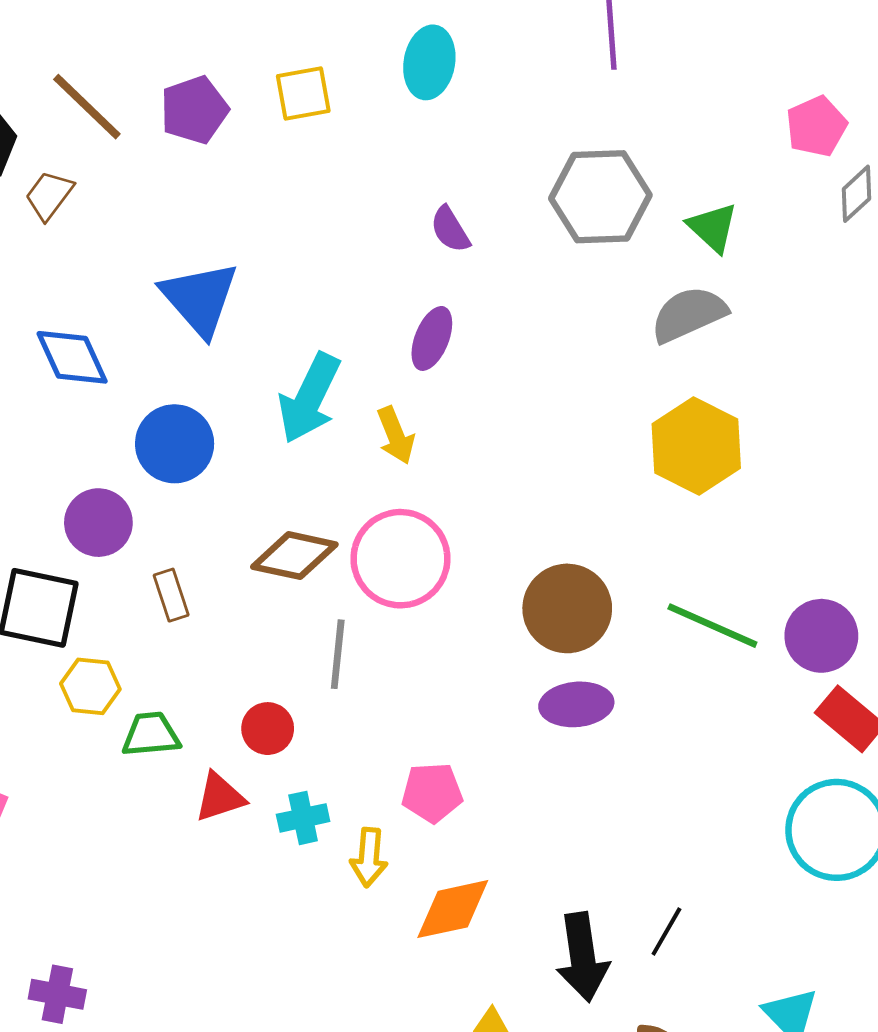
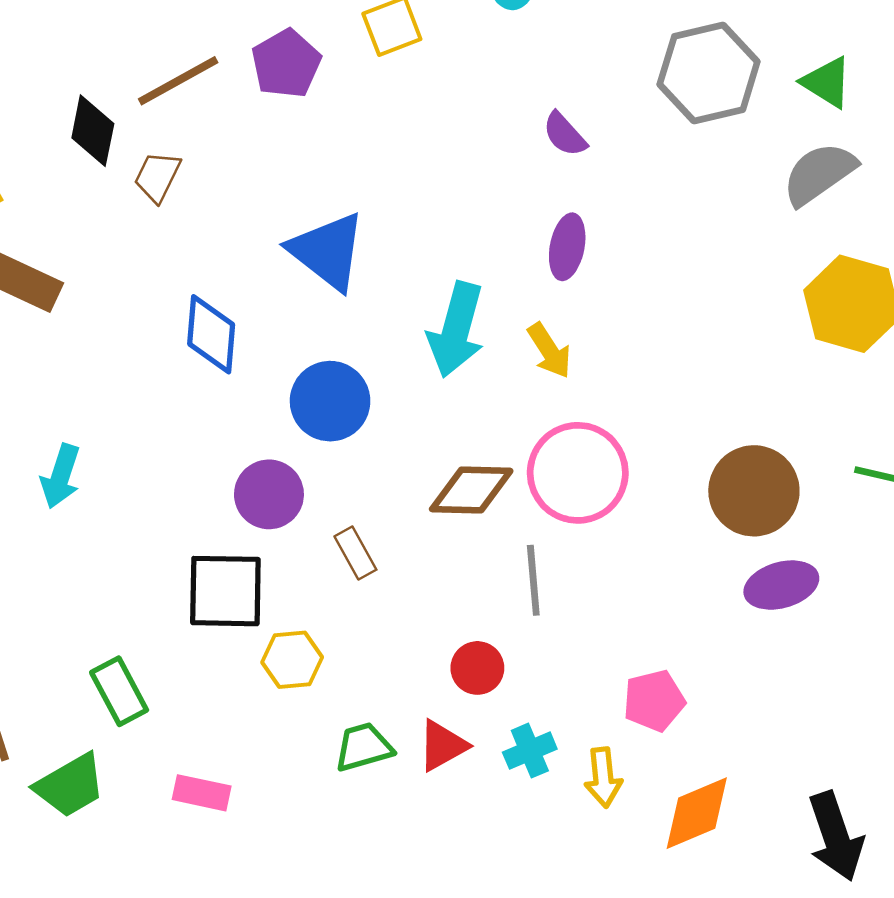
brown line: (87, 107) -> (178, 81), turned -62
blue diamond: (72, 357) -> (211, 334), turned 40
green trapezoid: (151, 734) -> (364, 747), moved

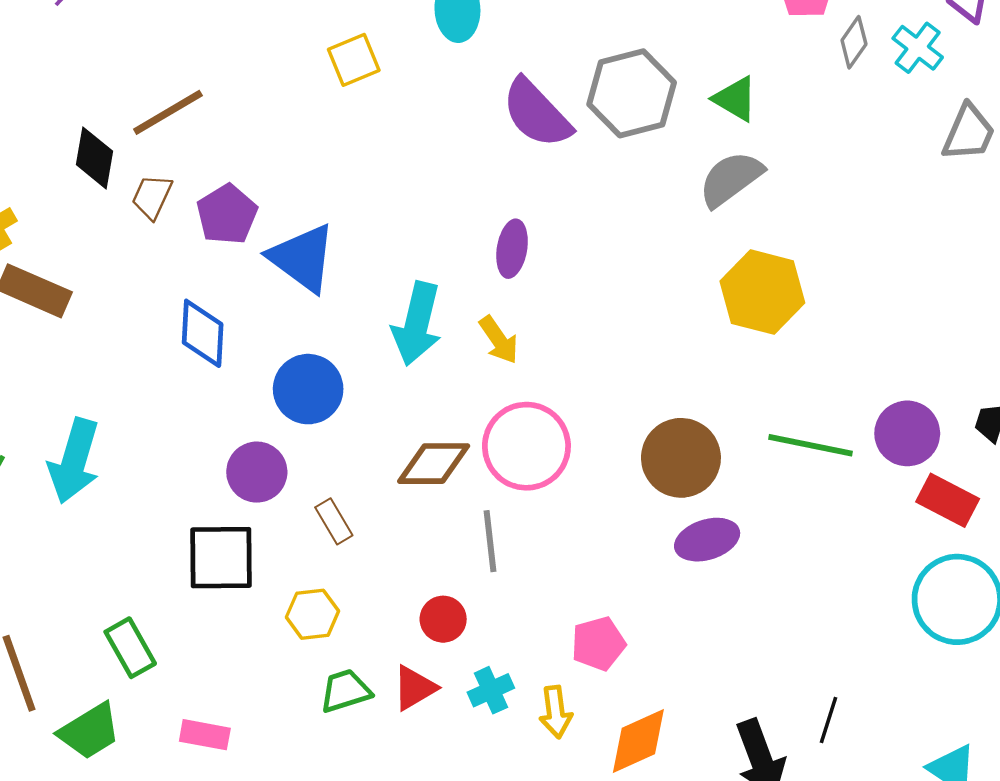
purple pentagon: (286, 64) -> (227, 214), moved
purple semicircle: (565, 134) -> (537, 113), moved, size x1.8
cyan arrow: (61, 476) -> (74, 461), size x1.5
yellow hexagon: (292, 660) -> (312, 614), moved

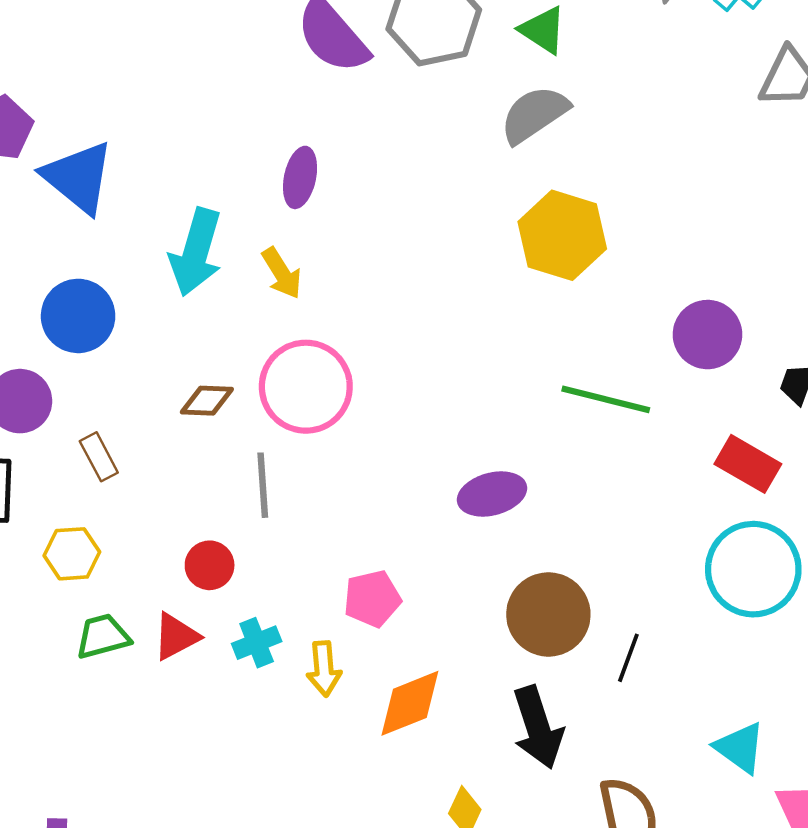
purple circle: (907, 433) -> (707, 335), moved
brown circle: (681, 458) -> (548, 614), moved
brown diamond: (434, 464) -> (207, 401), size x0.7
black line: (828, 720) -> (628, 658), moved

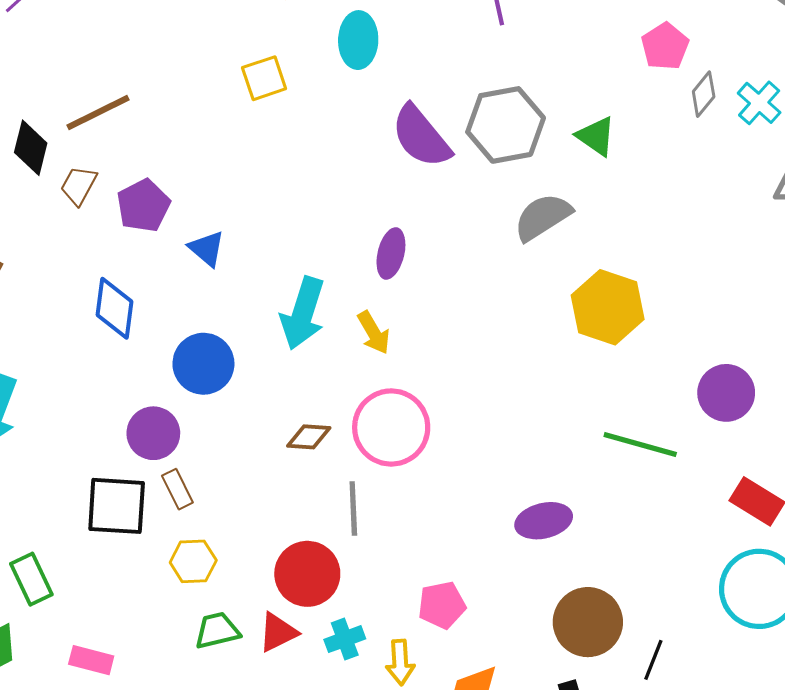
gray semicircle: (534, 114) -> (543, 217), moved
blue triangle: (78, 177) -> (207, 248), size x0.6
brown rectangle: (99, 457) -> (177, 489), moved
red circle: (210, 565) -> (307, 574), size x1.6

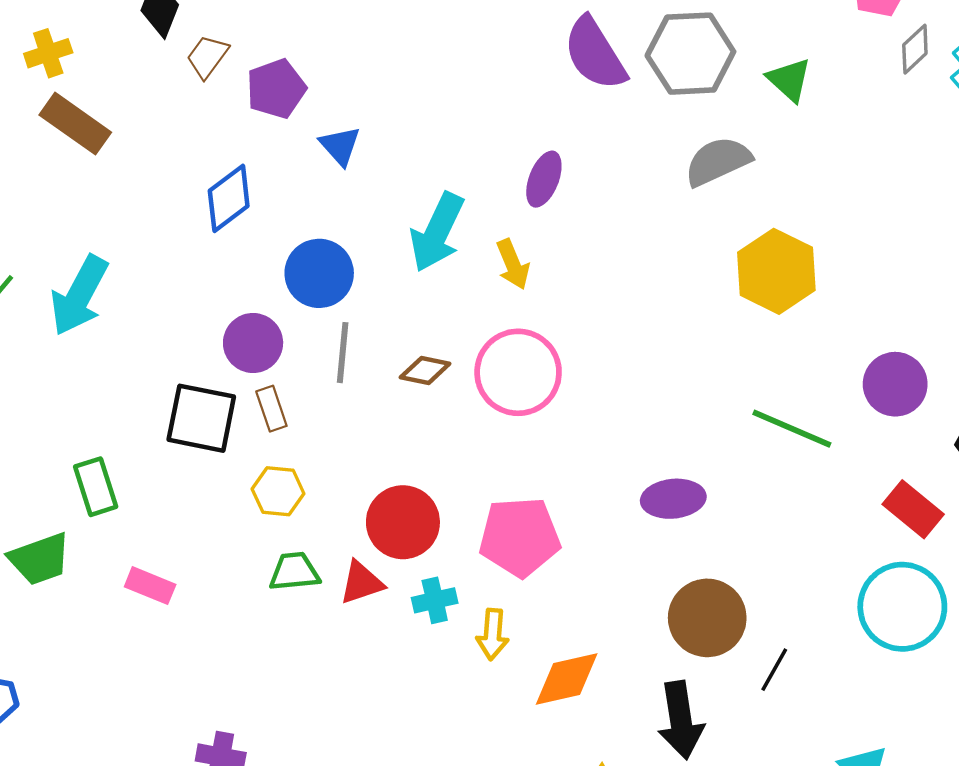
blue diamond: (114, 308) -> (229, 198), turned 38
gray line: (353, 508) -> (343, 353), moved
pink pentagon: (442, 605) -> (520, 537), moved, size x1.5

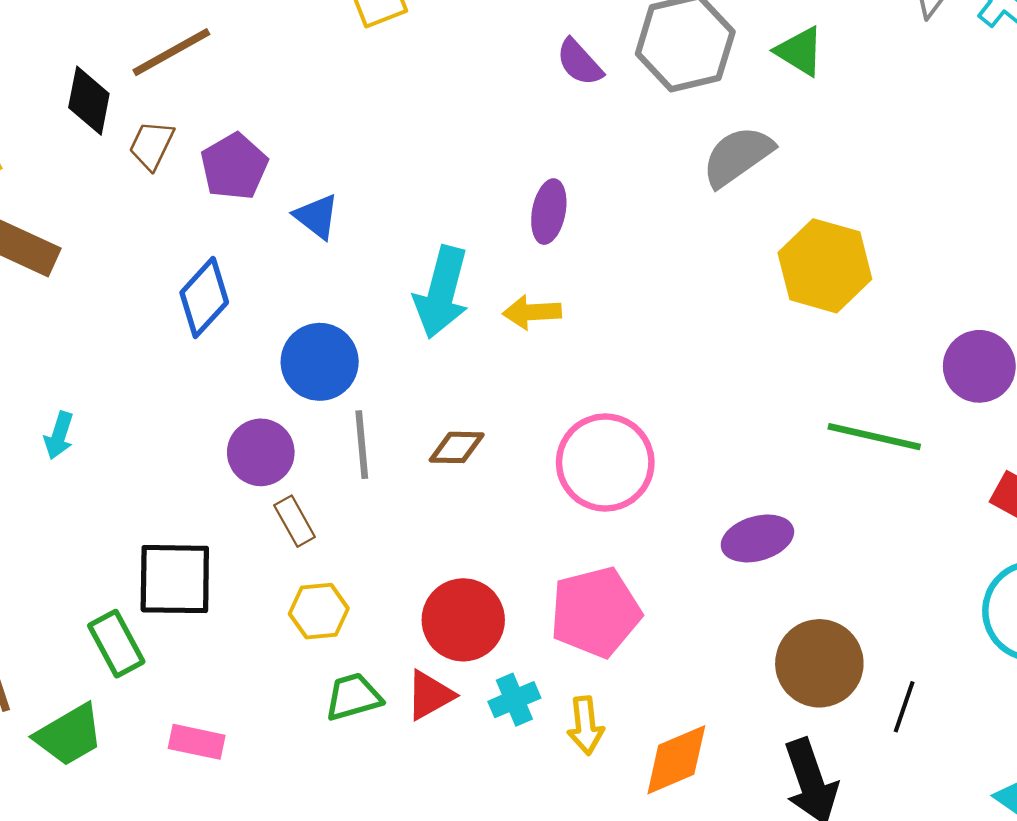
purple semicircle: (595, 54) -> (579, 62), size x0.6
yellow arrow: (513, 264) -> (532, 312), turned 120
cyan arrow: (79, 295) -> (59, 435), size x0.5
pink circle: (518, 372) -> (605, 463), moved
black square: (201, 418) -> (175, 579), moved

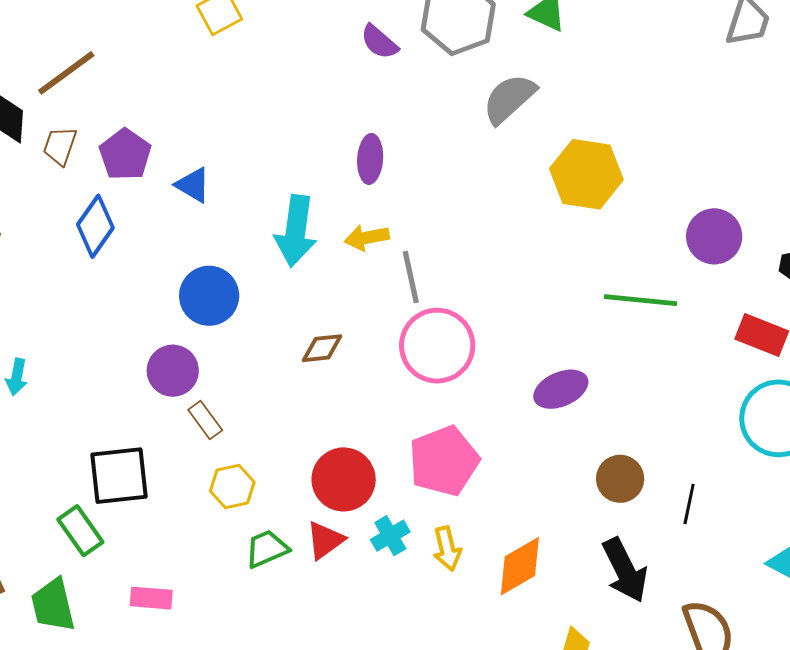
blue diamond: (204, 297) -> (95, 226), moved
gray line: (362, 445) -> (411, 277), moved
brown circle: (819, 663) -> (620, 479), size x0.7
green trapezoid: (69, 735) -> (53, 605), turned 114

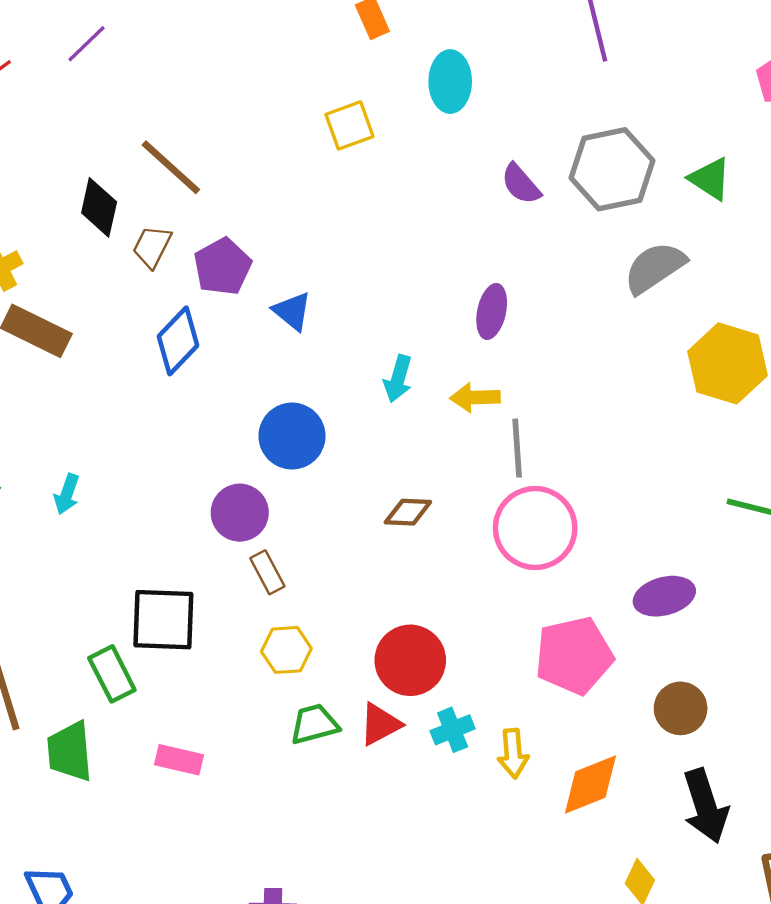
brown line: (66, 73) -> (171, 167), turned 70
cyan arrow: (296, 231) -> (398, 379), size x0.6
pink pentagon: (444, 461) -> (574, 655), moved
brown circle: (620, 479) -> (681, 708), moved

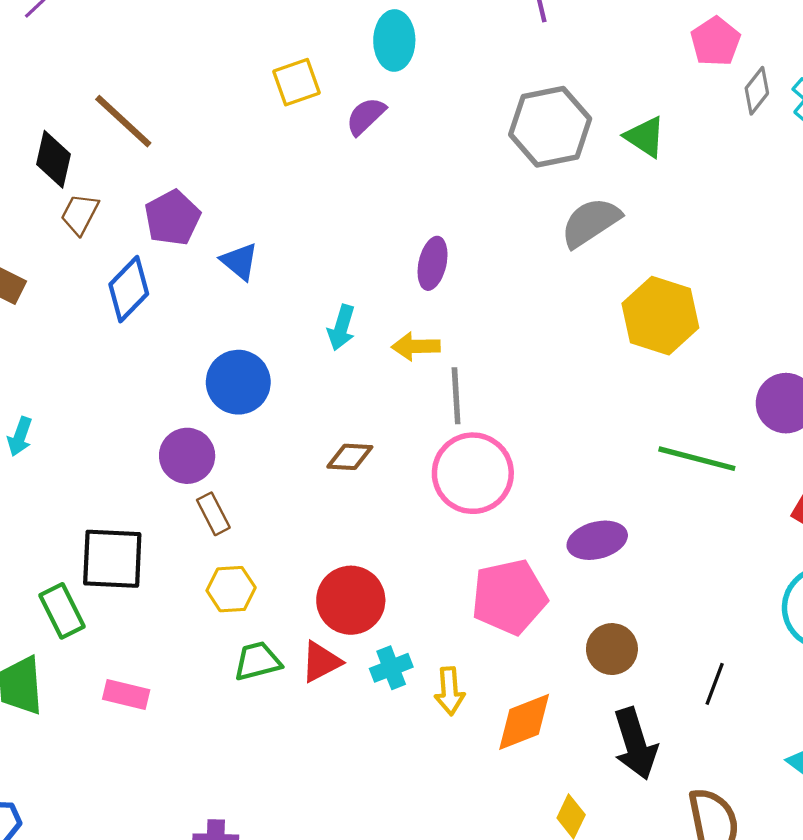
purple semicircle: (521, 184) -> (366, 116), moved, turned 87
brown trapezoid: (152, 247) -> (80, 214), moved

